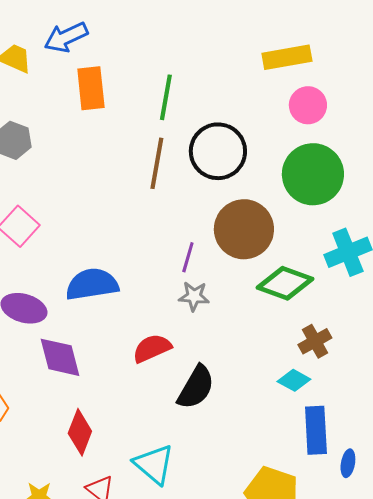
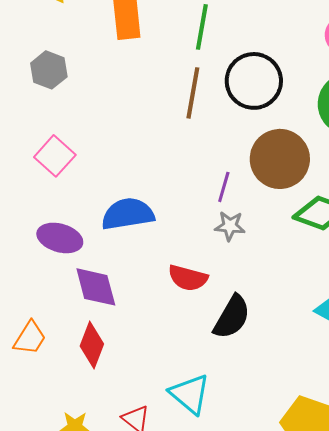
red semicircle: (152, 348) -> (188, 278), turned -141
red diamond: (80, 432) -> (92, 345), moved

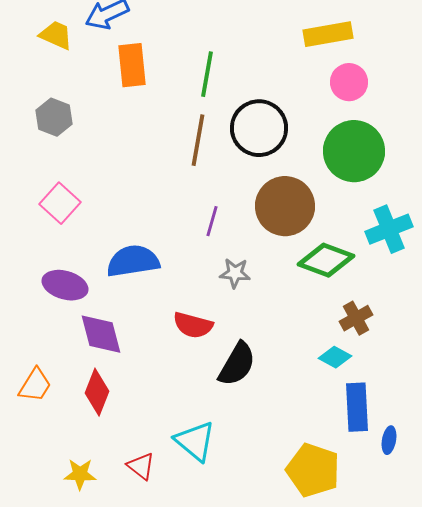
purple line: (224, 187) -> (212, 221), moved

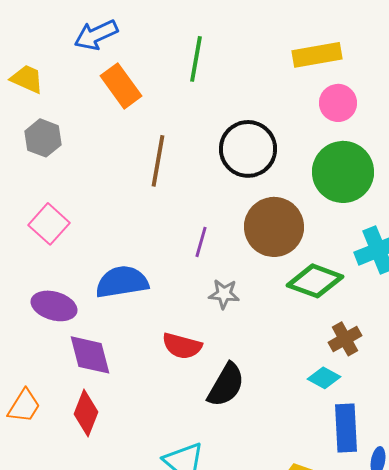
yellow trapezoid: (56, 35) -> (27, 79), moved
orange rectangle: (132, 65) -> (121, 86), turned -30
green line: (207, 74) -> (196, 59), moved
brown line: (198, 140) -> (158, 161), moved

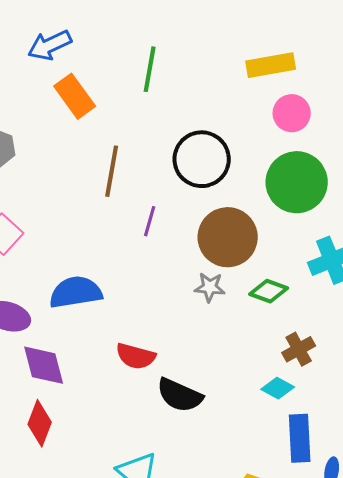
purple line: (201, 242) -> (150, 221), moved
green diamond: (315, 281) -> (269, 291), size x0.7
gray star: (224, 294) -> (210, 287), moved
black semicircle: (226, 385) -> (180, 395), turned 84

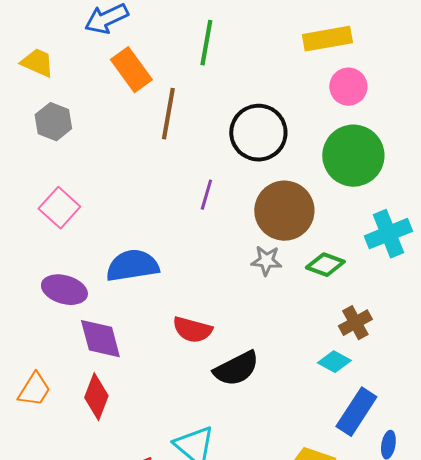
brown line: (112, 171) -> (168, 114), moved
black semicircle: (180, 395) -> (236, 369), turned -51
blue rectangle: (300, 438) -> (356, 412), turned 36

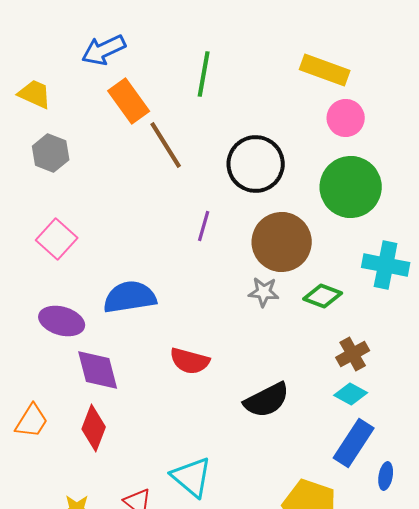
yellow rectangle: (327, 39) -> (325, 70), turned 30
brown line: (168, 114) -> (166, 145), turned -42
cyan cross: (388, 234) -> (386, 265), turned 33
cyan diamond: (334, 362) -> (351, 394), moved
black semicircle: (236, 369) -> (267, 400), moved

